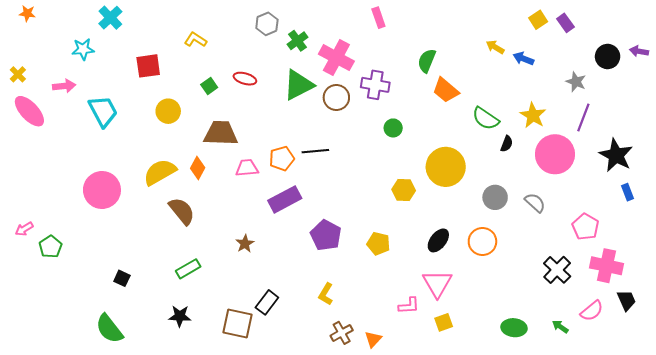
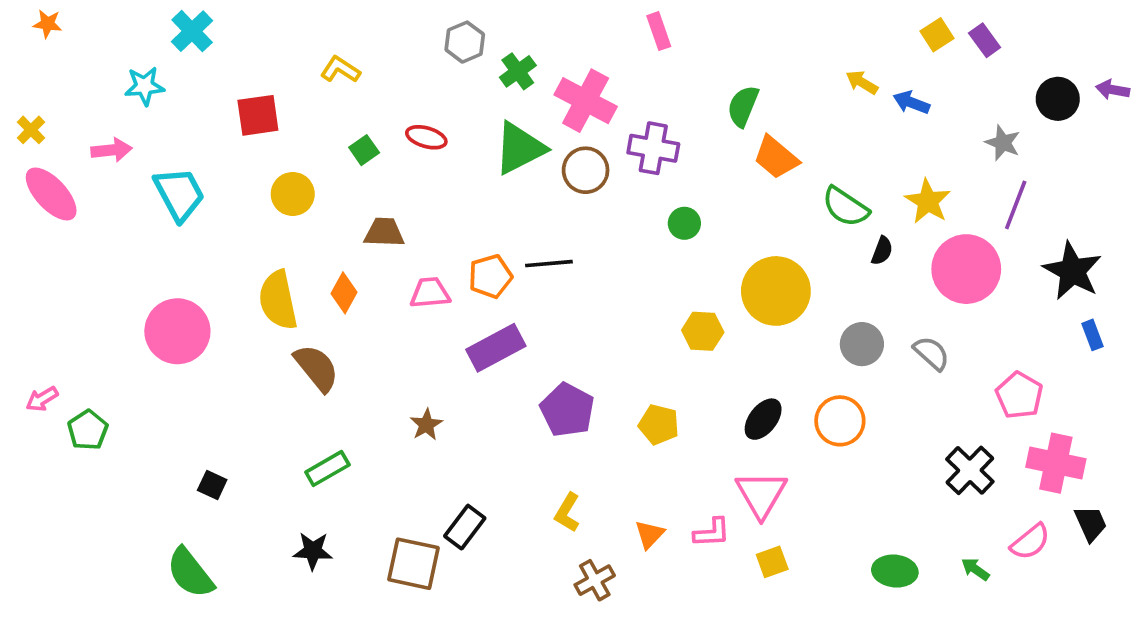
brown trapezoid: (221, 133) -> (384, 232), size x0.7
yellow semicircle: (160, 172) -> (278, 300), turned -72
orange triangle: (373, 339) -> (650, 534), moved

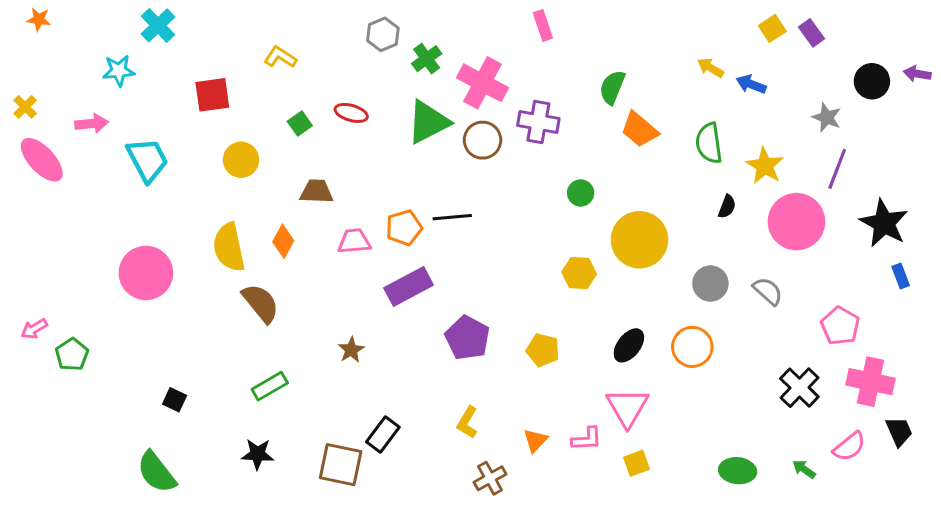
green semicircle: (845, 207) -> (709, 143), moved, turned 48
green circle: (684, 223) -> (581, 193), moved

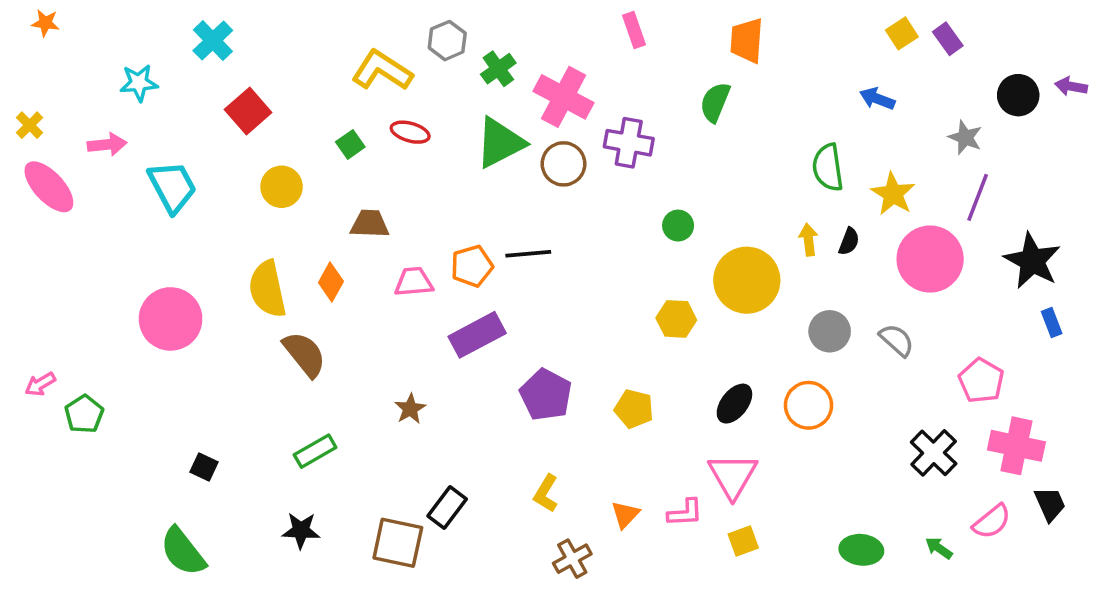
cyan cross: (158, 25) -> (213, 41), moved
yellow L-shape: (280, 57) -> (382, 70), moved, size x1.6
yellow arrow: (710, 68) -> (808, 240), moved, turned 52
red square: (212, 95) -> (248, 111), turned -33
orange trapezoid: (639, 130) -> (747, 41), moved, turned 54

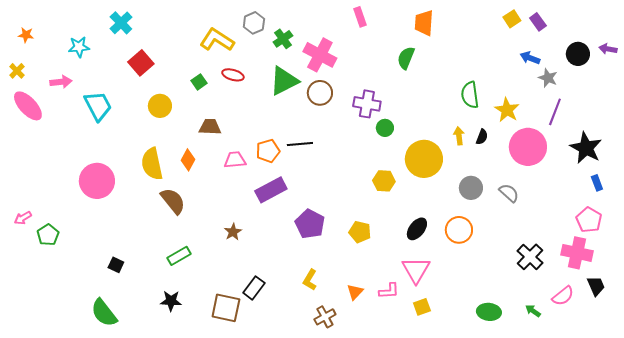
orange star: (45, 23) -> (26, 35), moved
blue arrow: (877, 99) -> (530, 58), moved
purple cross: (629, 143) -> (367, 104), moved
pink pentagon: (981, 381) -> (589, 220), moved

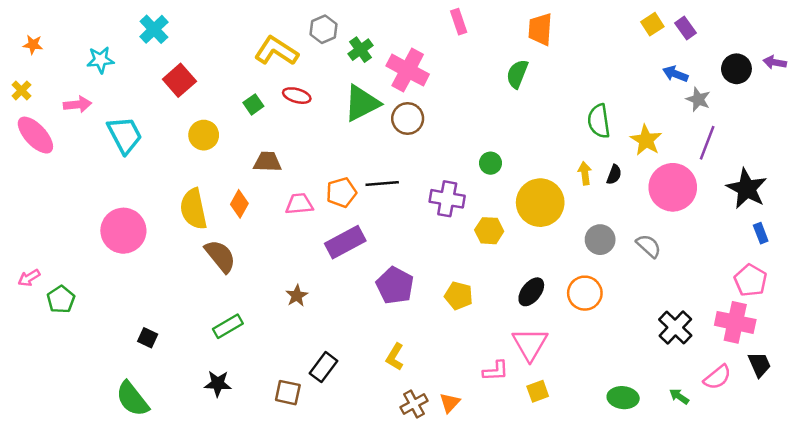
purple cross: (367, 104) -> (447, 199), moved
orange triangle: (355, 292) -> (450, 403), moved
brown square: (226, 308) -> (288, 393), size x0.7

